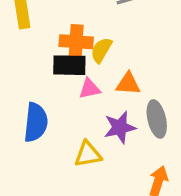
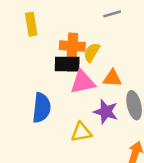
pink triangle: (90, 89) -> (83, 82), size x1.5
purple star: (120, 127) -> (106, 112), turned 30

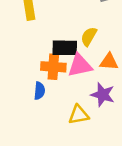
orange cross: (72, 46) -> (53, 67), moved
blue semicircle: (41, 108) -> (39, 91), size x0.6

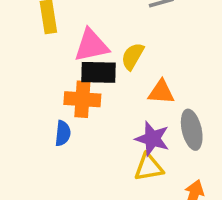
pink triangle: (80, 66) -> (91, 45), moved
yellow triangle: (79, 115) -> (149, 167), moved

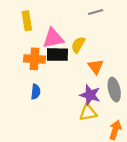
orange triangle: (161, 92) -> (96, 67), turned 49
orange cross: (82, 99) -> (34, 59), moved

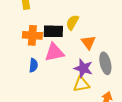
pink triangle: (53, 38) -> (54, 52), moved

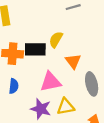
pink triangle: (54, 52) -> (50, 82), moved
purple star: (83, 68) -> (41, 109), moved

